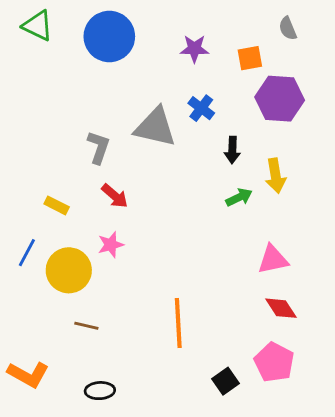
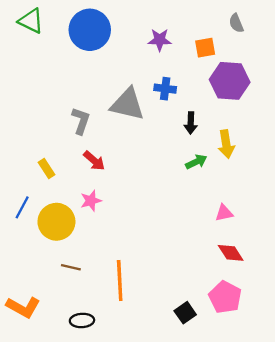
blue cross: (201, 108) -> (165, 89), turned -30
yellow rectangle: (57, 205) -> (46, 168), turned 30
pink triangle: (273, 259) -> (224, 213), size x0.7
orange line: (178, 323) -> (120, 281), moved

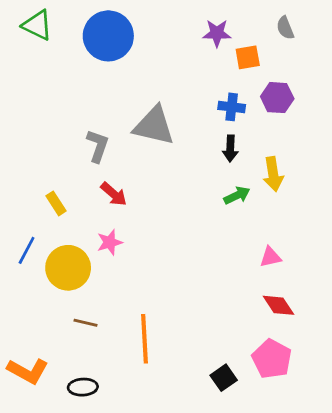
purple star: (160, 40) -> (217, 33), moved
purple hexagon: (230, 81) -> (277, 98), size x0.7
blue cross: (165, 89) -> (232, 107), moved
black ellipse: (82, 320) -> (83, 387), moved

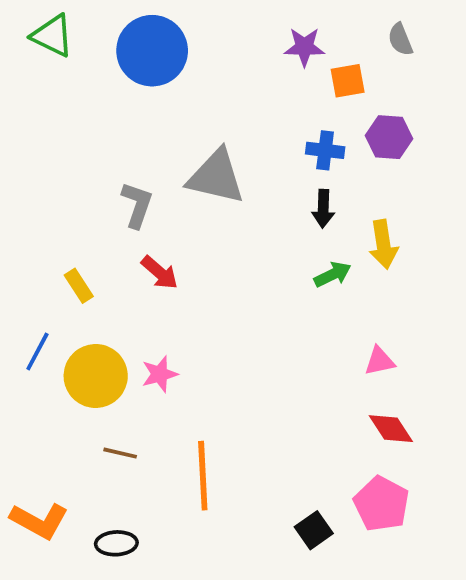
pink star: (110, 242) -> (160, 374), moved

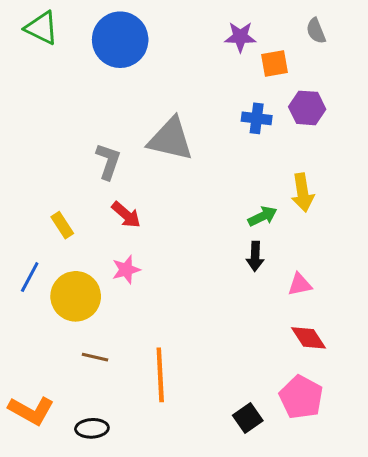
black arrow: (323, 209) -> (255, 256), moved
pink star: (160, 374) -> (126, 270), moved

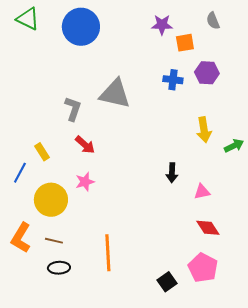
green arrow: (263, 216) -> (234, 146), moved
blue line: (30, 277) -> (20, 173), moved
brown line: (95, 357) -> (54, 241), moved
orange L-shape: (31, 411) -> (21, 238), moved, turned 92
black ellipse: (92, 428) -> (59, 268), moved

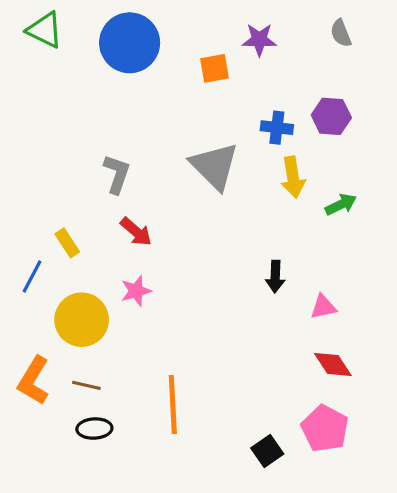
orange square: (185, 43) -> (214, 68), moved
gray triangle: (115, 94) -> (214, 166), moved, turned 32
yellow arrow: (204, 130) -> (293, 177), moved
green arrow: (234, 146) -> (341, 204), moved

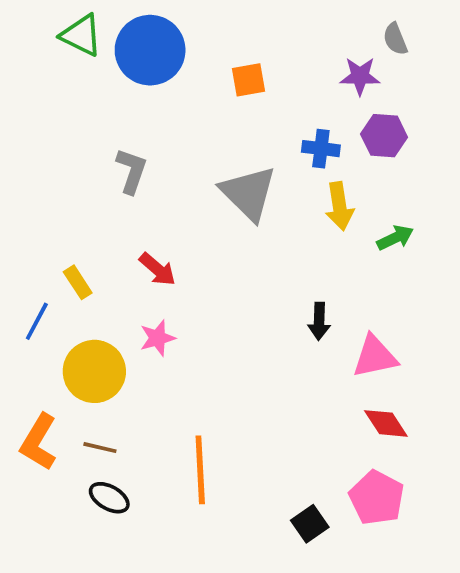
green triangle: (45, 30) -> (81, 35), moved
purple star: (259, 40) -> (360, 76), moved
gray L-shape: (117, 174) -> (131, 171), moved
pink triangle: (323, 307) -> (375, 357), size x1.5
black ellipse: (94, 429) -> (109, 498), turned 32

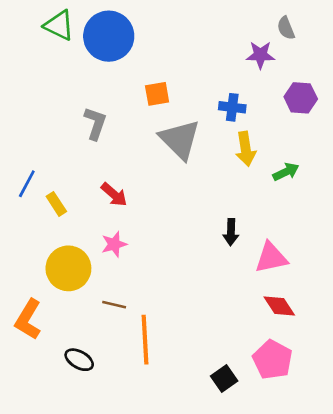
orange square: (248, 80) -> (157, 94), moved
purple hexagon: (384, 136) -> (301, 98), moved
blue line: (37, 321) -> (27, 184), moved
brown line: (100, 448) -> (114, 305), moved

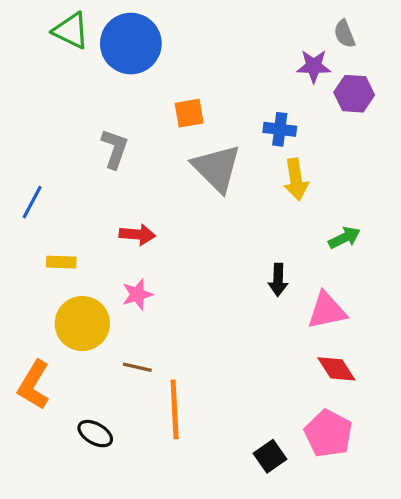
purple hexagon: (301, 98) -> (354, 94), moved
green arrow: (286, 172) -> (344, 238), moved
blue line: (27, 184) -> (32, 202), moved
red arrow: (114, 195) -> (137, 234), turned -36
yellow rectangle: (56, 204) -> (61, 262), moved, turned -55

